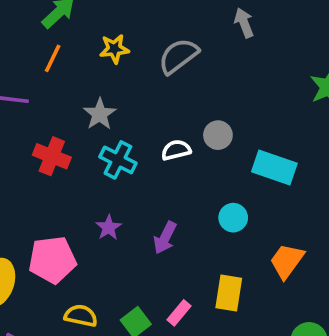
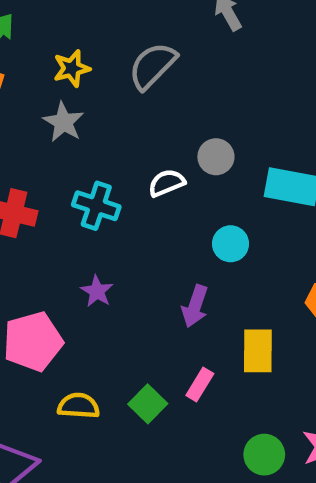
gray star: (100, 114) -> (63, 122), moved
cyan circle: (233, 218) -> (231, 244), moved
purple arrow: (165, 238) -> (195, 306), moved

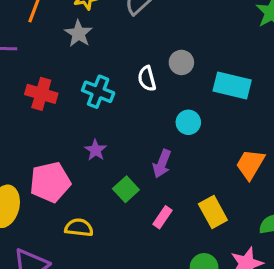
white semicircle: (167, 183) -> (147, 79), turned -85
yellow rectangle: (258, 351) -> (213, 212), moved, turned -32
green square: (148, 404) -> (126, 189), moved

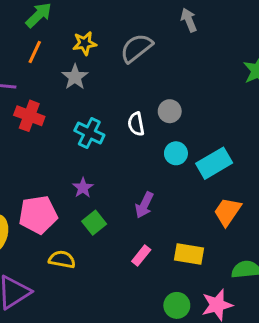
cyan rectangle: (232, 86) -> (214, 163), moved, turned -48
red cross: (41, 94) -> (29, 116), moved
cyan circle: (188, 122) -> (176, 153), moved
green square: (126, 189) -> (94, 223), moved
yellow rectangle: (213, 212) -> (189, 254), turned -56

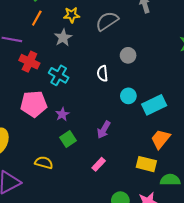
gray circle: (170, 111) -> (128, 55), moved
cyan cross: (89, 133) -> (59, 75), moved
pink pentagon: (38, 215) -> (34, 104), moved
yellow rectangle: (189, 254) -> (146, 164), moved

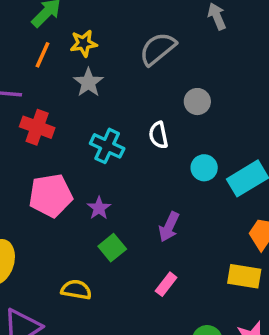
yellow star: (72, 15) -> (84, 43), moved
cyan cross: (59, 75) -> (107, 146), moved

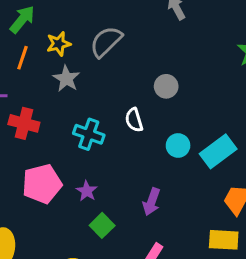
gray semicircle: (158, 49) -> (106, 42), moved

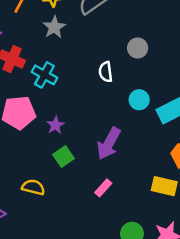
cyan cross: (89, 134) -> (44, 75), moved
purple arrow: (151, 202) -> (109, 144), size x1.4

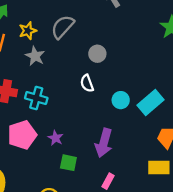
gray circle: (138, 48) -> (97, 54), moved
green square: (63, 157) -> (68, 163), turned -30

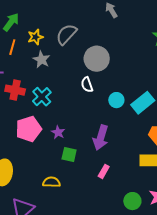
gray circle: (97, 54) -> (97, 59), size x1.6
cyan cross: (36, 98) -> (42, 97), turned 30

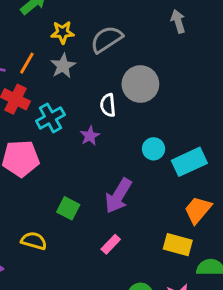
orange line: (12, 47) -> (27, 63), moved
white semicircle: (87, 85) -> (108, 105), moved
purple star: (58, 132) -> (90, 136), moved

